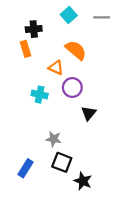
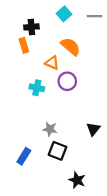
black triangle: (89, 113) -> (93, 129), moved
black star: (83, 181) -> (77, 180), moved

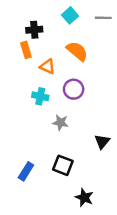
orange triangle: (52, 63) -> (47, 67), moved
gray star: (50, 129) -> (60, 122), moved

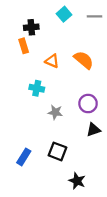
orange semicircle: (77, 51) -> (84, 60), moved
orange triangle: (47, 67) -> (52, 61), moved
purple circle: (74, 89) -> (88, 104), moved
black triangle: (102, 142) -> (93, 130), turned 32

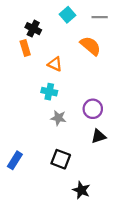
black cross: (31, 27) -> (33, 29), turned 32
orange semicircle: (84, 60) -> (90, 46), moved
cyan cross: (37, 88) -> (49, 92), moved
blue rectangle: (24, 157) -> (15, 160), moved

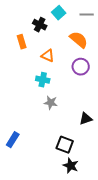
black cross: (33, 29) -> (40, 25), moved
purple circle: (93, 109) -> (81, 67), moved
black square: (61, 159) -> (65, 145), moved

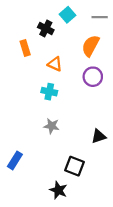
orange semicircle: (79, 40) -> (91, 46), turned -102
gray star: (51, 103) -> (52, 126), moved
black star: (71, 166) -> (58, 190), moved

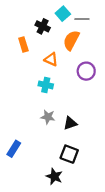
gray line: (100, 17) -> (82, 19), moved
orange semicircle: (91, 46) -> (71, 40), moved
black triangle: (99, 136) -> (70, 123), moved

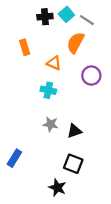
gray line: (82, 19) -> (87, 20), turned 32
black cross: (43, 26) -> (45, 17), moved, turned -32

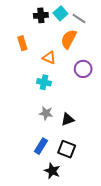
blue rectangle: (14, 158) -> (41, 146), moved

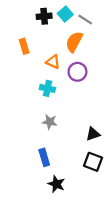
purple circle: (83, 69) -> (77, 72), moved
black triangle: (68, 119) -> (93, 134), moved
blue rectangle: (41, 146) -> (44, 157), turned -49
black square: (67, 149) -> (93, 162), moved

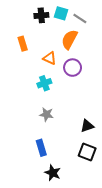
cyan square: (65, 14) -> (61, 13), turned -32
cyan cross: (47, 88) -> (44, 83), turned -32

